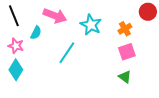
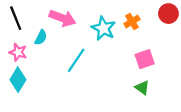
orange cross: (125, 29) -> (132, 22), moved

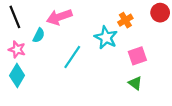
pink arrow: (62, 18) -> (59, 17), turned 140
cyan star: (103, 28) -> (106, 38), moved

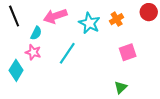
cyan star: (106, 38) -> (89, 23), moved
pink star: (17, 49) -> (33, 52), moved
green triangle: (135, 83) -> (121, 87), moved, turned 40

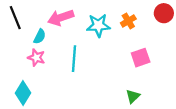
cyan star: (89, 23) -> (98, 25), turned -30
cyan line: (67, 53) -> (74, 59), turned -30
cyan diamond: (16, 70) -> (23, 93), moved

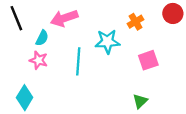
cyan star: (98, 25) -> (107, 42), moved

